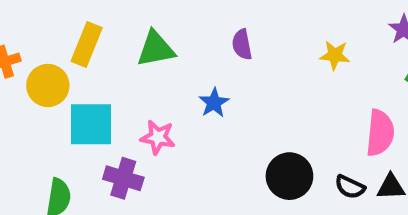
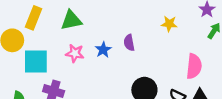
purple semicircle: (242, 44) -> (129, 43), moved
pink star: (158, 137) -> (75, 53), moved

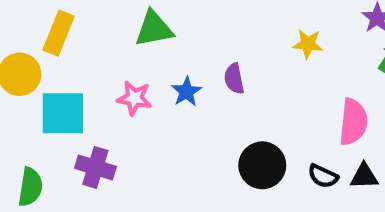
green triangle: (71, 20) -> (154, 29), moved

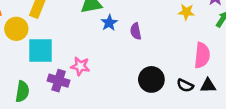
yellow star: (308, 44) -> (186, 12), moved
blue star: (186, 92) -> (109, 23), moved
pink star: (134, 98) -> (80, 66), moved

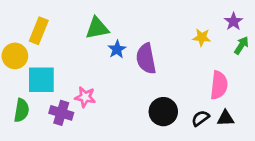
purple semicircle: (136, 31) -> (146, 59), size x1.6
black semicircle: (185, 85) -> (200, 118), turned 119
green semicircle: (22, 92) -> (22, 110), moved

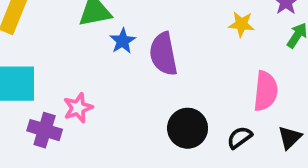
pink star: (85, 97) -> (78, 108), turned -30
black triangle: (226, 118) -> (290, 137), moved, turned -42

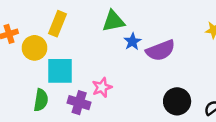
purple semicircle: (163, 54) -> (161, 50), turned -100

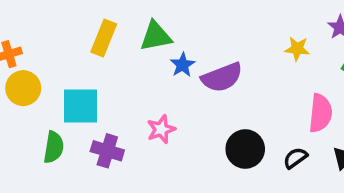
yellow rectangle: (57, 24) -> (104, 38), moved
yellow circle: (34, 48) -> (23, 88), moved
pink star: (102, 87) -> (161, 129), moved

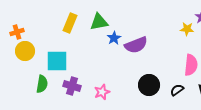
yellow star: (297, 49) -> (187, 29), moved
pink star: (161, 129) -> (102, 92), moved

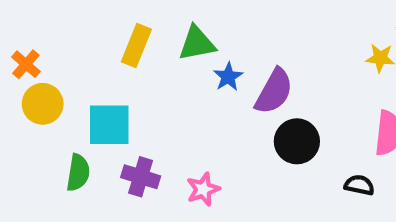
orange cross: (17, 32) -> (26, 64), turned -32
purple semicircle: (136, 45) -> (274, 91), turned -40
black circle: (149, 85) -> (297, 141), moved
black semicircle: (177, 90) -> (359, 185), turned 48

